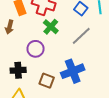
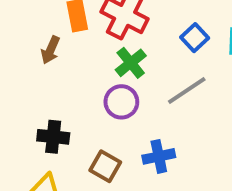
purple circle: (36, 49) -> (121, 102), moved
blue cross: (73, 71) -> (159, 156), size x0.7

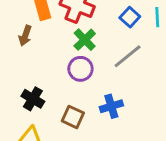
black cross: (53, 137) -> (33, 99), turned 30

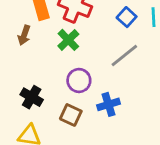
green cross: (85, 40) -> (68, 40), moved
purple circle: (80, 69) -> (79, 80), moved

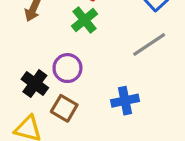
purple circle: (79, 80) -> (67, 68), moved
brown square: (71, 115) -> (64, 108), moved

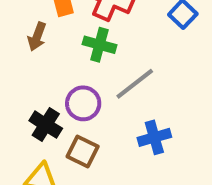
green cross: (85, 20) -> (99, 45), turned -32
gray line: (149, 44) -> (135, 84), moved

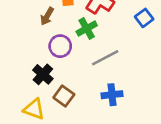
green cross: (99, 45) -> (87, 28), turned 36
purple circle: (83, 103) -> (60, 46), moved

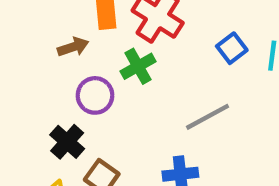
brown arrow: (47, 16) -> (73, 47), turned -138
gray line: (105, 58) -> (208, 117), moved

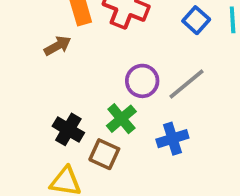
green cross: (138, 66) -> (121, 119), moved
purple circle: (95, 95) -> (142, 81), moved

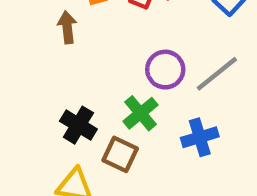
brown arrow: (58, 46) -> (67, 27), turned -68

